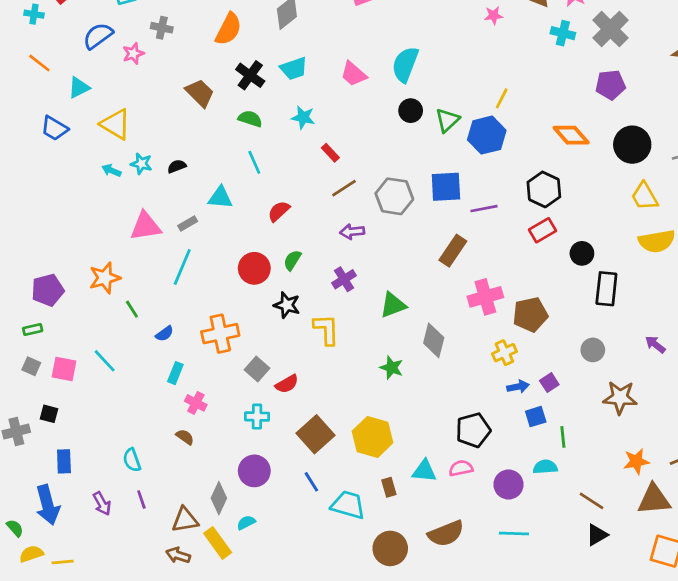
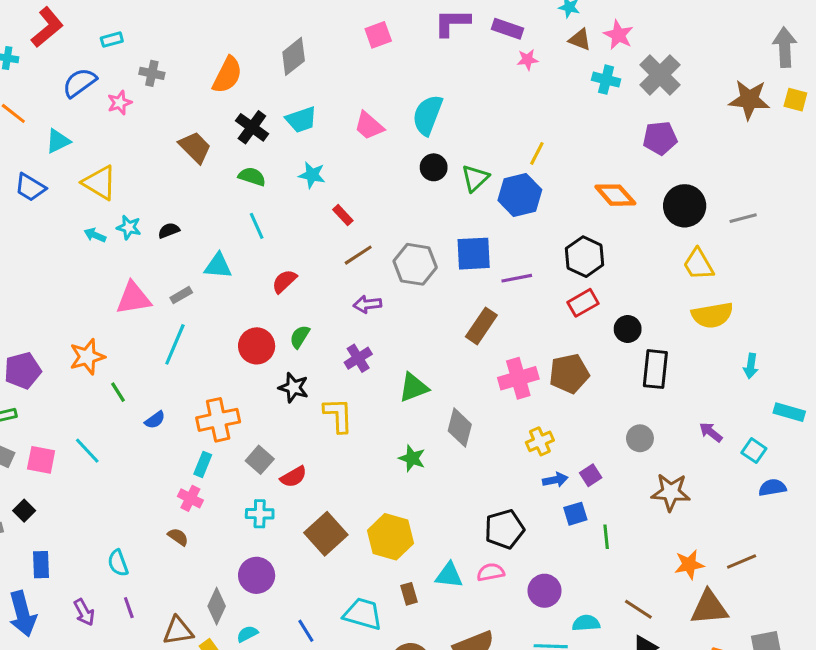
brown pentagon: (530, 315) -> (569, 374), moved
cyan rectangle: (175, 373) -> (203, 464), moved
black square: (49, 414) -> (24, 511), turned 30
cyan semicircle: (545, 467) -> (586, 623), moved
blue line: (311, 482) -> (306, 631), moved

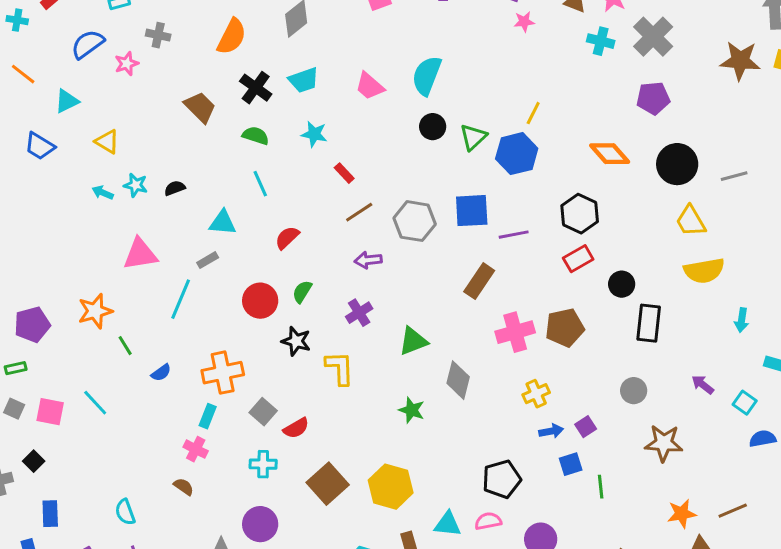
yellow triangle: (100, 183) -> (107, 142), size x0.7
gray rectangle: (181, 295) -> (208, 260), moved

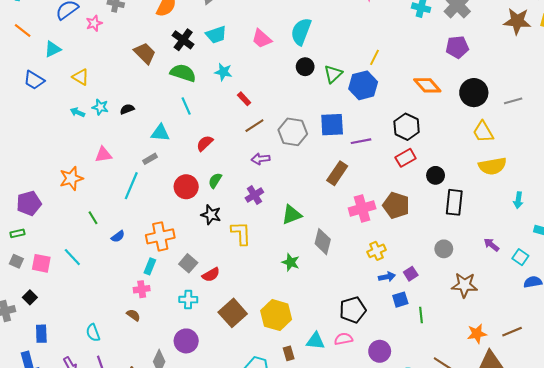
green semicircle: (256, 136) -> (183, 73), size x1.4
pink triangle: (140, 254) -> (103, 155), size x0.7
orange star: (95, 311) -> (71, 178), moved
brown pentagon: (565, 328) -> (396, 205), turned 30
pink cross: (196, 449) -> (142, 289), turned -35

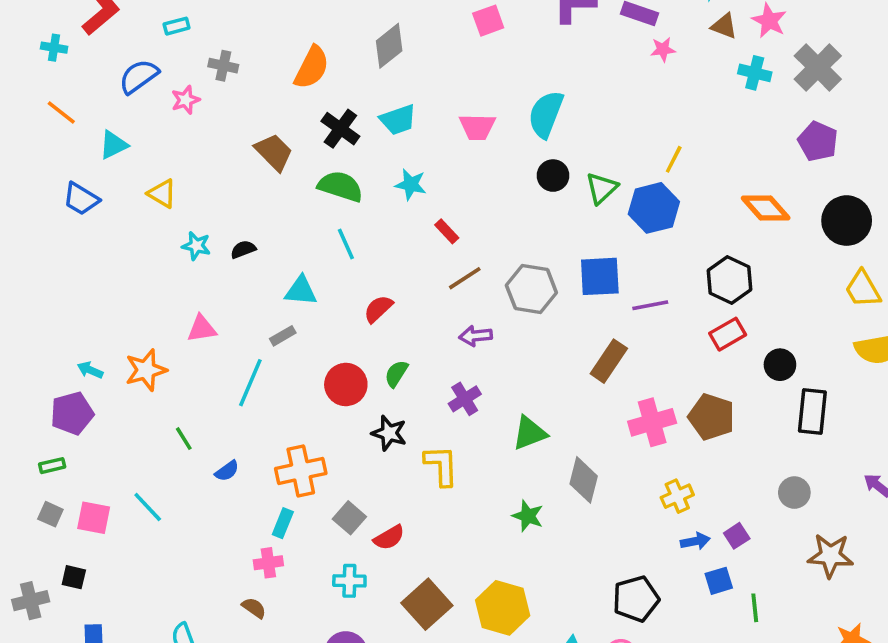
pink trapezoid: (262, 39) -> (477, 127), turned -40
purple pentagon: (457, 47) -> (818, 141), turned 30
cyan arrow: (77, 112) -> (90, 370), moved
black square: (30, 297) -> (74, 577), turned -32

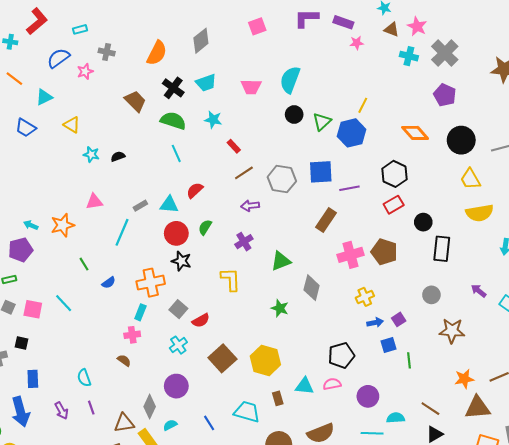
cyan triangle: (301, 291) -> (169, 205), moved
black star: (389, 433) -> (181, 261), moved
cyan cross: (349, 581) -> (178, 345), turned -36

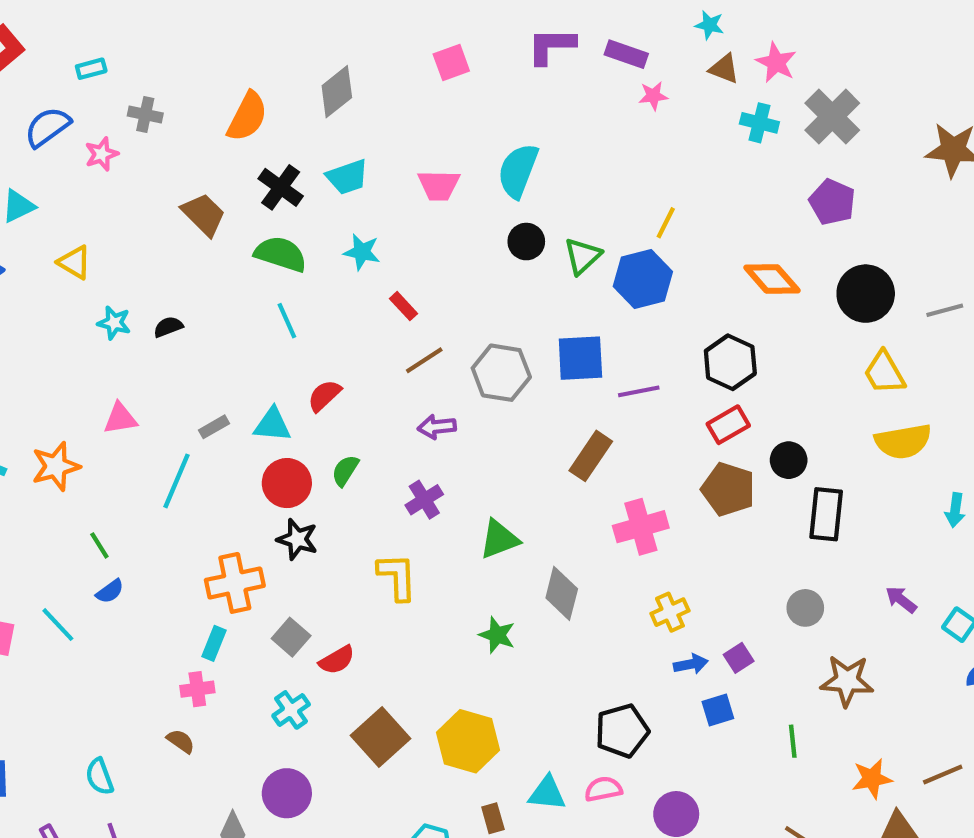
brown pentagon: (384, 252) -> (728, 489), moved
blue semicircle: (109, 283) -> (110, 591), moved
green line: (409, 360) -> (793, 741), moved

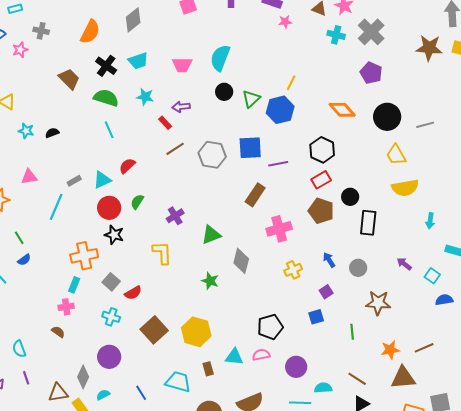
cyan triangle: (272, 425) -> (102, 180), turned -30
purple arrow: (437, 427) -> (181, 107), moved
blue arrow: (691, 664) -> (329, 260), moved, turned -112
cyan cross: (291, 710) -> (111, 317), turned -36

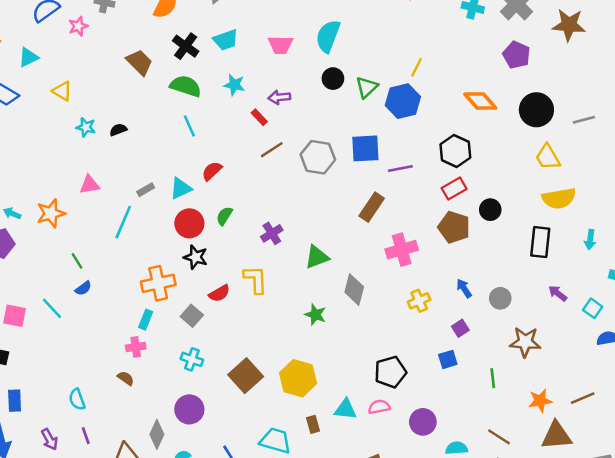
brown star: (429, 48) -> (569, 25), moved
black rectangle: (368, 223) -> (540, 242), moved
red semicircle: (133, 293) -> (219, 293), moved

